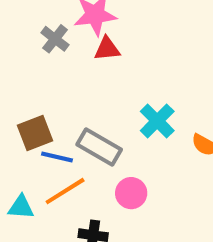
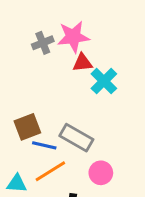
gray cross: (55, 39) -> (43, 43), moved, turned 30
cyan cross: (157, 121) -> (104, 81), moved

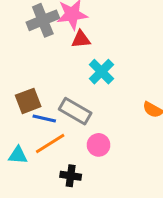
gray cross: (43, 43) -> (43, 20), size x1.5
cyan cross: (104, 81) -> (101, 72), moved

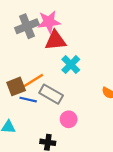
red triangle: (81, 39) -> (55, 40), size x1.5
orange line: (50, 143) -> (32, 81), moved

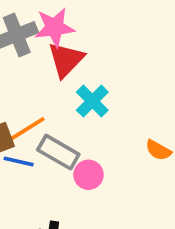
red triangle: (55, 40) -> (66, 60), turned -40
pink circle: (69, 119) -> (88, 175), moved

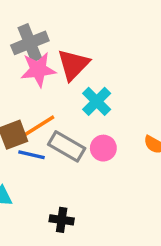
pink star: (54, 27) -> (38, 70), moved
pink circle: (88, 175) -> (103, 148), moved

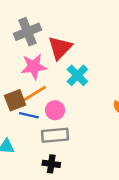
pink star: (38, 70) -> (34, 67), moved
gray rectangle: (67, 146) -> (55, 135), moved, turned -35
pink circle: (103, 148) -> (55, 110), moved

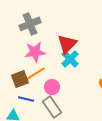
red triangle: (60, 48) -> (67, 44), moved
blue line: (29, 115) -> (26, 99), moved
gray rectangle: (55, 135) -> (52, 107), turned 60

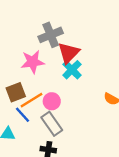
gray cross: (30, 24) -> (51, 35), moved
orange line: (35, 74) -> (31, 100), moved
blue line: (26, 99) -> (22, 115), turned 35

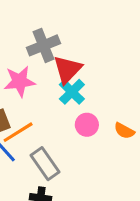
pink circle: (52, 101) -> (87, 125), moved

